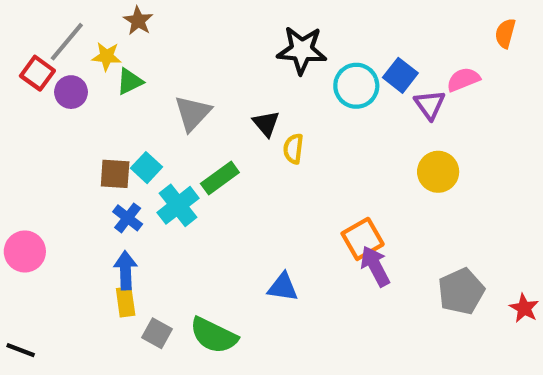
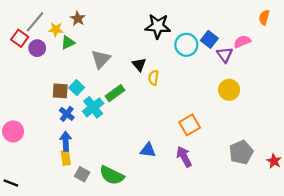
brown star: (138, 21) -> (78, 18), moved
purple arrow: (375, 266) -> (184, 157), moved

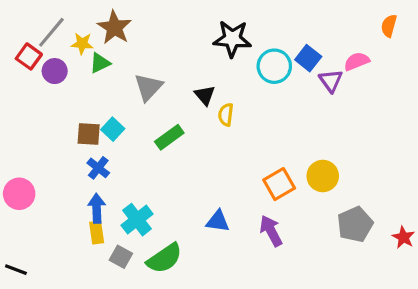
brown star: (78, 18) -> (114, 27), size x1.5
yellow circle: (229, 90) -> (323, 176), moved
cyan cross: (93, 107) -> (137, 220), moved
green semicircle: (112, 175) -> (164, 258), turned -60

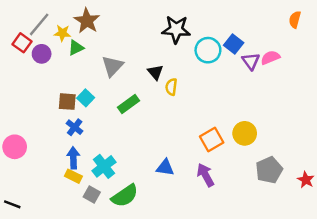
pink semicircle: (357, 61) -> (270, 58), moved
yellow rectangle: (97, 233) -> (73, 176), turned -56

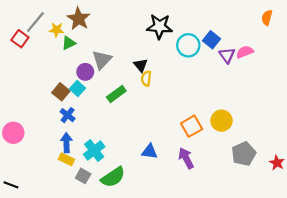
purple circle: (42, 54) -> (85, 72), moved
yellow semicircle: (171, 87) -> (146, 79), moved
brown square: (67, 102) -> (61, 92), turned 35

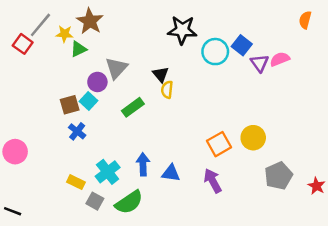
brown square: (61, 92) -> (70, 105), turned 35
blue arrow: (66, 143) -> (143, 164), moved

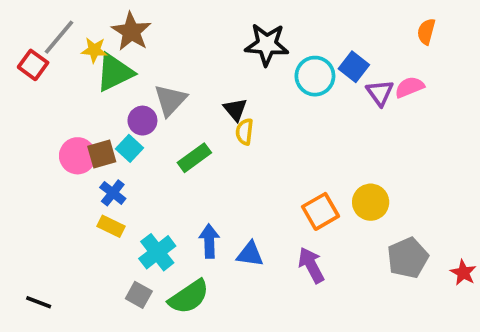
orange semicircle: (305, 20) -> (426, 32), moved
green triangle: (78, 49) -> (115, 72), size x1.6
pink circle: (15, 152) -> (78, 156), moved
yellow rectangle: (76, 182) -> (111, 226), moved
black line: (13, 211) -> (39, 302), moved

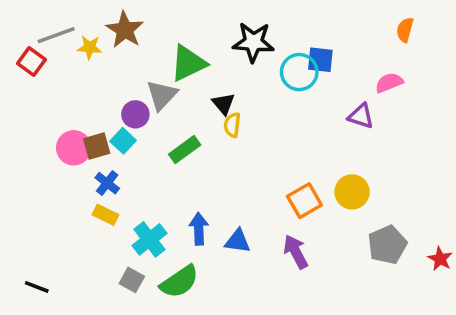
gray line: (59, 37) -> (56, 35), turned 30
blue square: (354, 67) -> (320, 60), moved, turned -32
green triangle: (115, 72) -> (188, 63), moved
purple triangle: (380, 93) -> (361, 116), moved, turned -36

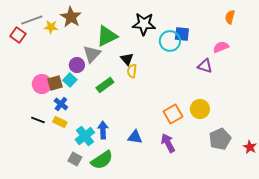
blue arrow: (199, 229) -> (103, 130), moved
black line: (37, 287) -> (38, 120), moved

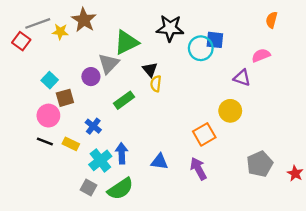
cyan square: (70, 80) -> (50, 80), moved
pink circle: (42, 84) -> (48, 116), moved
blue cross: (61, 104) -> (93, 126), moved
yellow circle: (200, 109) -> (230, 111), moved

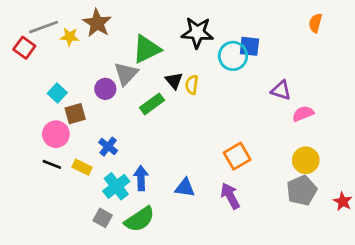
pink semicircle: (261, 55) -> (303, 114), moved
yellow semicircle: (156, 84) -> (192, 85), moved
green rectangle: (124, 100) -> (152, 104), moved
yellow circle: (230, 111) -> (306, 160), moved

